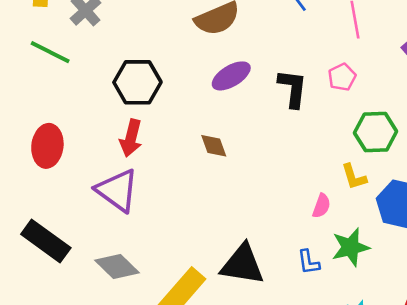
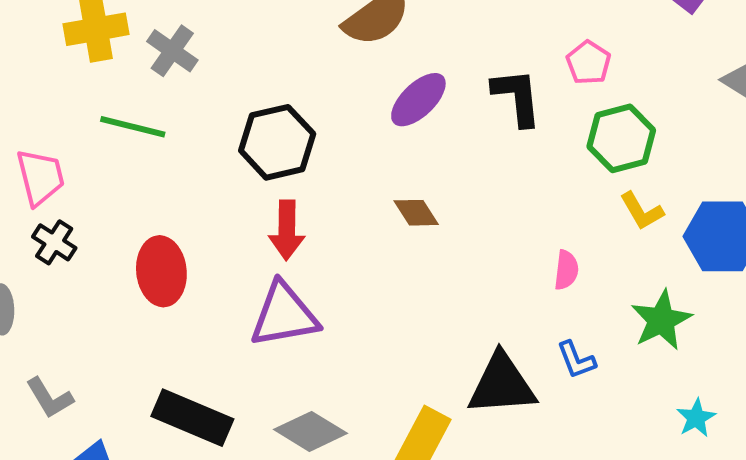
green hexagon: (376, 132) -> (621, 138), moved
purple triangle: (117, 190) -> (284, 315), turned -33
pink semicircle: (321, 206) -> (566, 270), moved
blue L-shape: (309, 262) -> (576, 360), moved

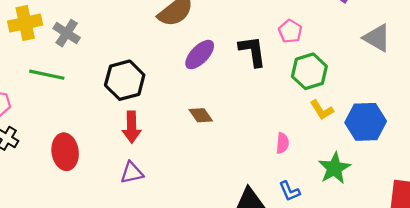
purple triangle: (284, 315) -> (132, 173), size x0.6

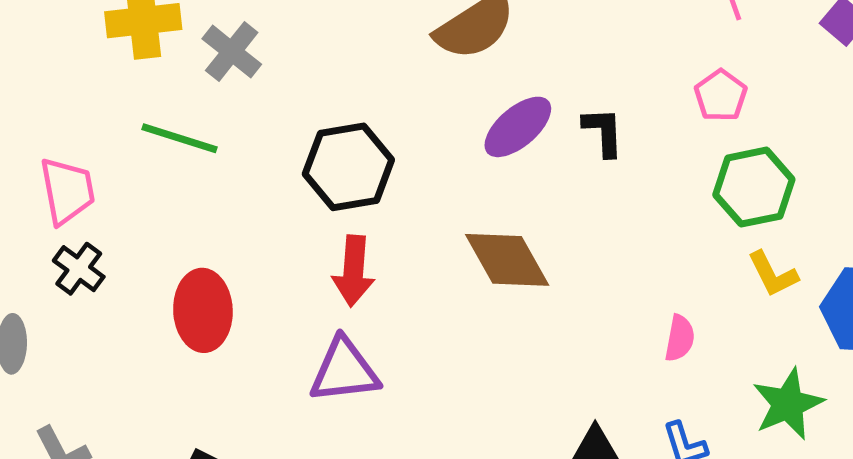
black L-shape: (253, 51) -> (603, 132), moved, size x0.7
brown diamond: (201, 115) -> (507, 260), size x1.6
purple triangle: (132, 173) -> (344, 371), size x1.4

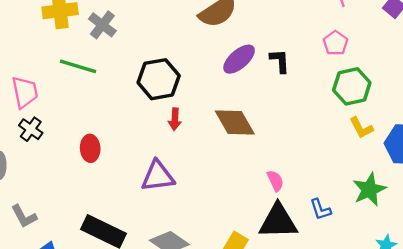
red arrow: (353, 271) -> (175, 119), moved, size x0.7
red ellipse: (203, 310) -> (90, 148), size x0.7
pink semicircle: (680, 338) -> (275, 181), moved, turned -35

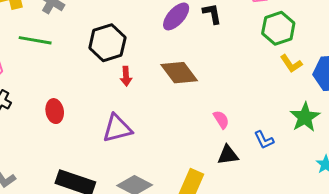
black triangle: (278, 221) -> (228, 155), size x0.6

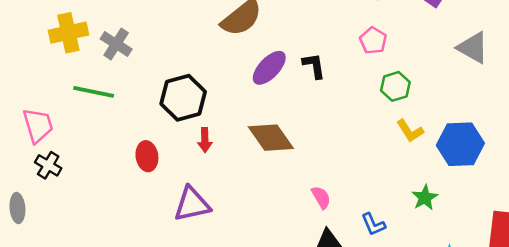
green hexagon: (278, 28) -> (395, 86), size x0.7
red ellipse: (55, 111) -> (147, 156), moved
green star: (305, 117) -> (425, 198), size x0.7

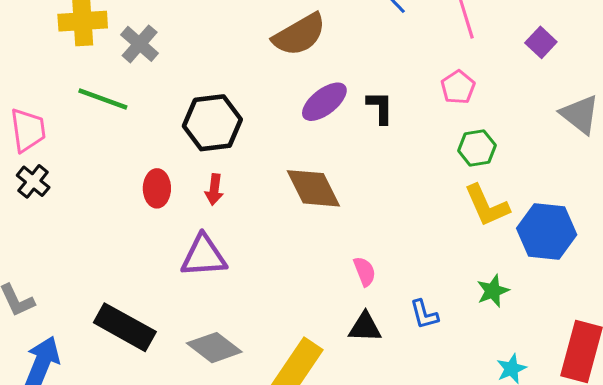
yellow L-shape: (410, 131) -> (487, 206), size x1.4
red arrow: (205, 140) -> (214, 189), moved

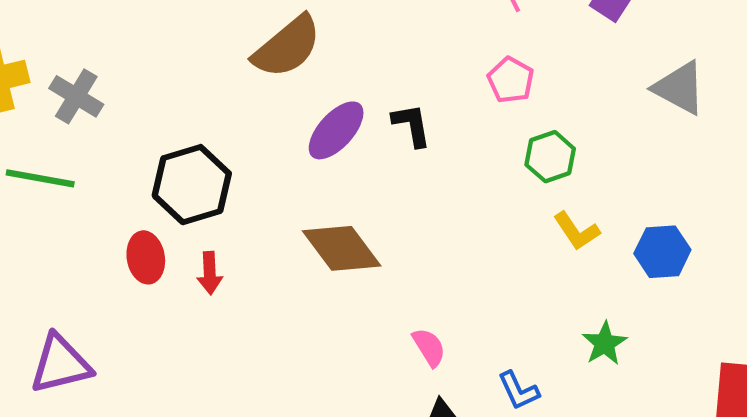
red ellipse: (157, 188) -> (146, 257), moved
yellow L-shape: (487, 206) -> (577, 231), size x0.7
blue hexagon: (547, 232) -> (662, 252), size x0.7
purple triangle: (204, 256) -> (60, 364), moved

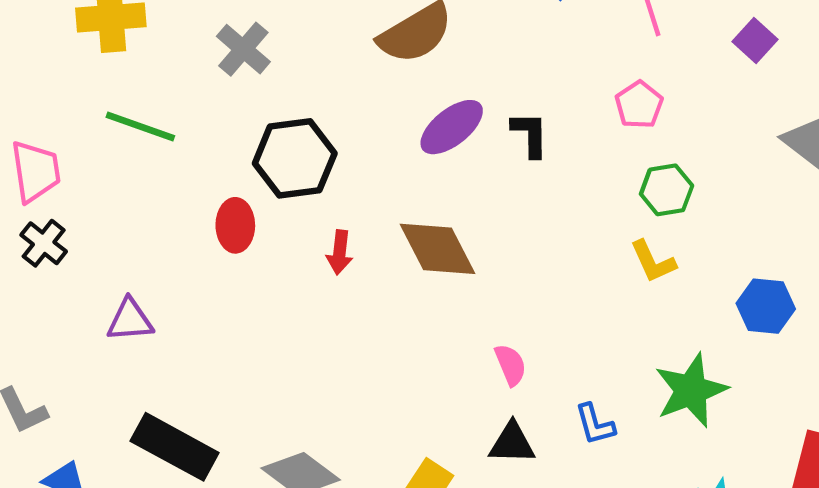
gray cross: (76, 96) -> (243, 49), moved
yellow L-shape: (577, 231) -> (653, 262), moved
red arrow: (210, 273) -> (340, 252), moved
green star: (605, 343) -> (691, 390), size x1.6
purple triangle: (60, 364) -> (130, 320), size x0.7

